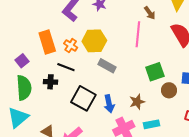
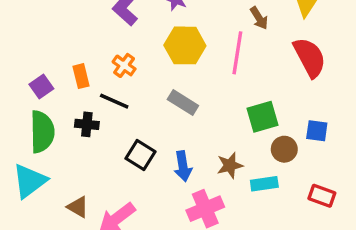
yellow hexagon: (94, 41) -> (185, 45), moved
orange rectangle: (47, 42) -> (81, 76), moved, size x0.6
black square: (83, 98) -> (140, 155), size x0.7
cyan rectangle: (152, 124) -> (264, 184), moved

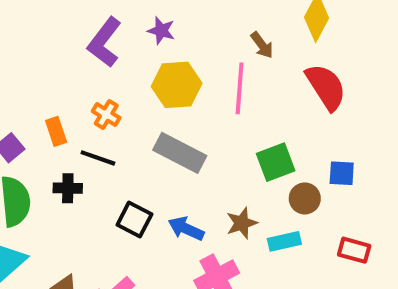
gray rectangle: (183, 103) -> (180, 153), size x1.4
blue arrow: (183, 166) -> (186, 229), turned 128

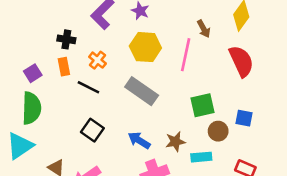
black cross: (68, 188) -> (66, 39), moved
black square: (134, 219) -> (92, 130), moved

